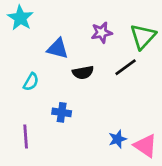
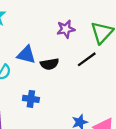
blue triangle: (58, 49) -> (26, 55), moved

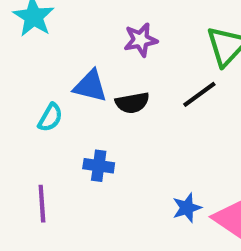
purple star: (66, 29) -> (141, 40), moved

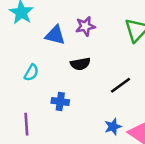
blue triangle: (90, 86) -> (55, 35), moved
black line: (199, 94) -> (120, 85), moved

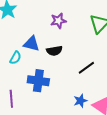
blue triangle: (55, 35) -> (31, 44), moved
blue cross: (60, 102) -> (38, 81), size x1.5

